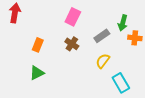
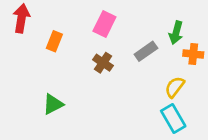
orange rectangle: (38, 45) -> (54, 41), moved
yellow semicircle: (103, 61) -> (175, 87), moved

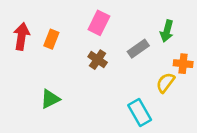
red arrow: (21, 18) -> (22, 36), moved
orange cross: (193, 54) -> (183, 64), moved
cyan rectangle: (173, 119) -> (140, 113), moved

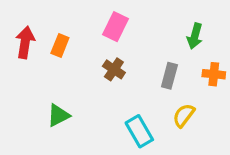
gray rectangle: (138, 49) -> (169, 76), moved, turned -40
yellow semicircle: (165, 83) -> (184, 115), moved
cyan rectangle: (140, 113) -> (139, 131), moved

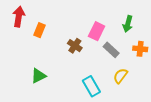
pink rectangle: (115, 27) -> (97, 31), moved
red arrow: (25, 42) -> (19, 17), moved
gray rectangle: (169, 76) -> (111, 50), turned -63

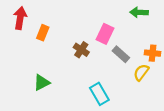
green arrow: (128, 24) -> (139, 12), moved, turned 77
yellow semicircle: (120, 76) -> (141, 72), moved

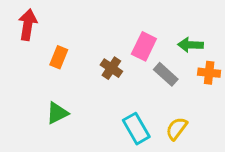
green arrow: (139, 12) -> (190, 45), moved
orange rectangle: (43, 33) -> (59, 57), moved
yellow semicircle: (141, 72) -> (177, 129), moved

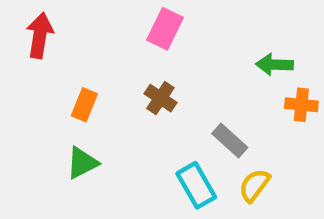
pink rectangle: (144, 46) -> (165, 29), moved
orange rectangle: (59, 57) -> (84, 105), moved
gray rectangle: (166, 74) -> (230, 141), moved

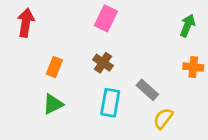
green arrow: (275, 65) -> (187, 25), moved, turned 110
cyan rectangle: (196, 185) -> (110, 103), moved, turned 40

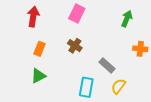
red arrow: (26, 23) -> (33, 17), moved
green arrow: (187, 25) -> (127, 19), moved
cyan rectangle: (110, 103) -> (86, 87), moved

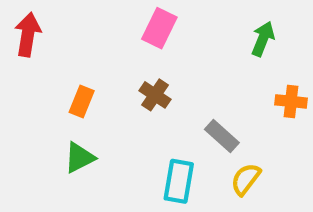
red arrow: (33, 17) -> (28, 35), moved

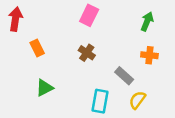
orange rectangle: (82, 101) -> (37, 48), moved, turned -49
orange cross: (291, 101) -> (149, 55), moved

